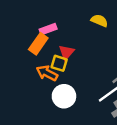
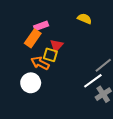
white circle: (64, 96) -> (31, 83), moved

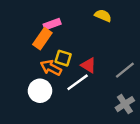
red triangle: (57, 46) -> (88, 65), moved, turned -40
white line: (93, 81) -> (78, 82), moved

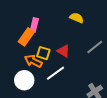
pink rectangle: (52, 24) -> (34, 25), turned -56
red triangle: (88, 65) -> (64, 51), moved
gray line: (125, 70) -> (95, 47), moved

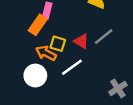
gray line: (95, 47) -> (104, 37), moved

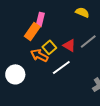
yellow square: (58, 44) -> (49, 47), turned 32
white circle: (35, 76) -> (15, 74), moved

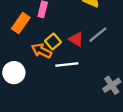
orange rectangle: (32, 31) -> (21, 23), moved
white line: (61, 67) -> (67, 65), turned 30

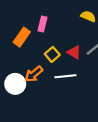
orange arrow: (42, 51) -> (34, 74), moved, turned -66

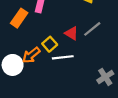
yellow square: (52, 54) -> (50, 44), moved

